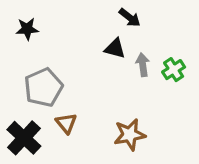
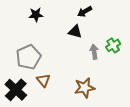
black arrow: (130, 18) -> (85, 12), turned 112
black star: (27, 29) -> (36, 15), moved
gray arrow: (143, 65) -> (94, 52), moved

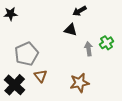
black star: (36, 15) -> (11, 14), moved

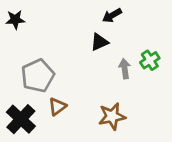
black triangle: (71, 30) -> (99, 42), turned -40
brown triangle: (41, 76) -> (57, 107), turned 32

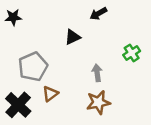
black triangle: (99, 42) -> (72, 37), moved
gray arrow: (125, 69) -> (97, 73), moved

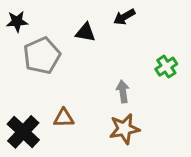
black triangle: (72, 37) -> (85, 32), moved, turned 35
gray pentagon: (33, 67) -> (42, 56), moved
brown triangle: (50, 94) -> (64, 118), turned 35

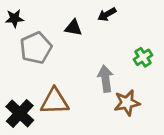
gray arrow: (123, 91) -> (105, 79), size x1.4
brown triangle: (64, 118) -> (55, 101), size x1.6
brown star: (124, 129) -> (127, 103), moved

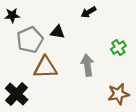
black triangle: (73, 28) -> (58, 32), moved
brown triangle: (55, 101) -> (45, 67), moved
brown star: (127, 103) -> (118, 94), moved

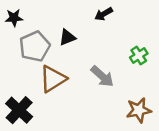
black triangle: (58, 32) -> (67, 37), turned -32
gray arrow: (87, 65) -> (102, 76), turned 140
brown triangle: (45, 67) -> (53, 79), turned -30

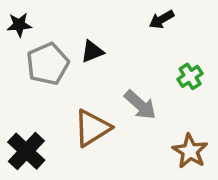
black arrow: (104, 14) -> (162, 19), moved
brown triangle: (53, 79) -> (92, 128), moved
brown star: (139, 110) -> (190, 151), turned -30

